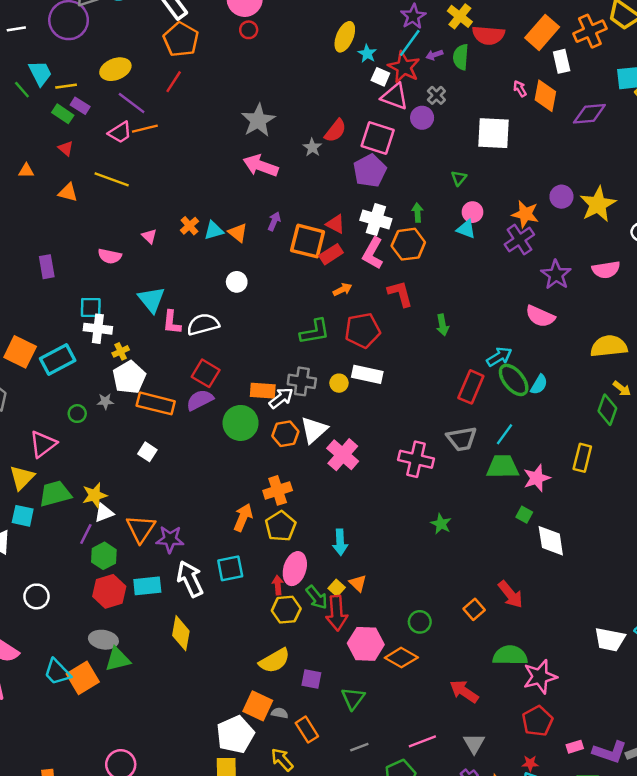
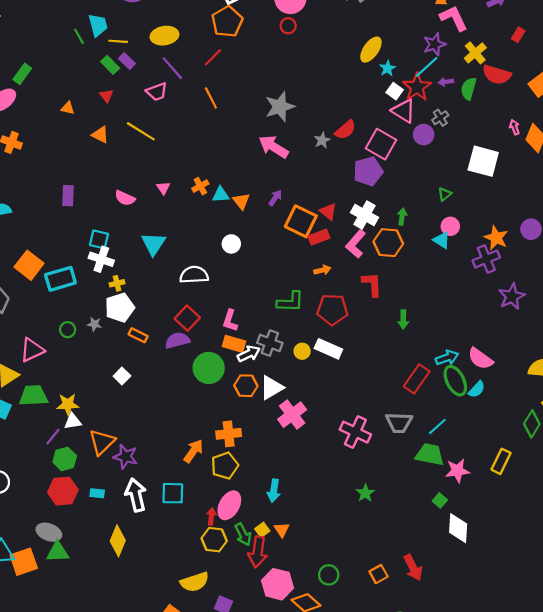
orange line: (145, 129) -> (211, 98), moved, turned 65
pink semicircle: (540, 316) -> (480, 359), moved
pink L-shape: (172, 322) -> (230, 321), moved
orange rectangle: (156, 403) -> (138, 335), size x0.6
cyan rectangle: (147, 586) -> (97, 493), size x0.6

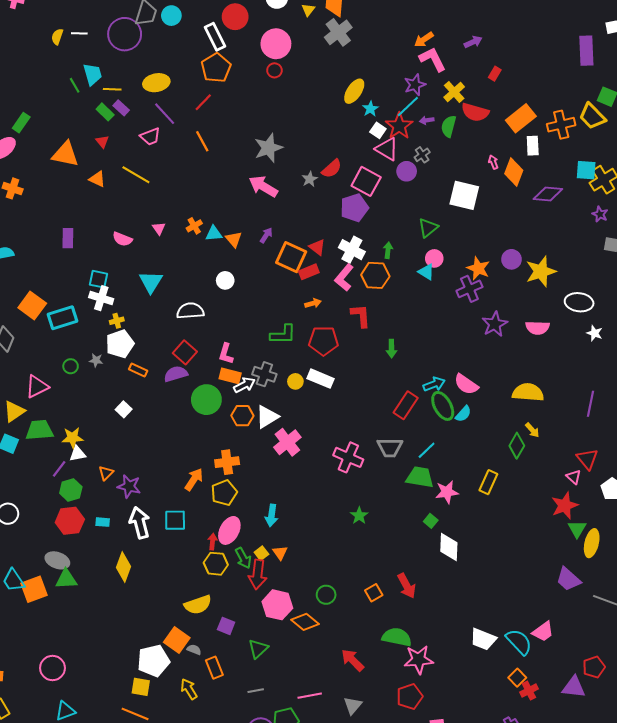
orange triangle: (68, 108) -> (65, 154), size x2.0
green triangle: (445, 194) -> (428, 228), size x1.5
orange triangle: (102, 442) -> (106, 473), size x0.6

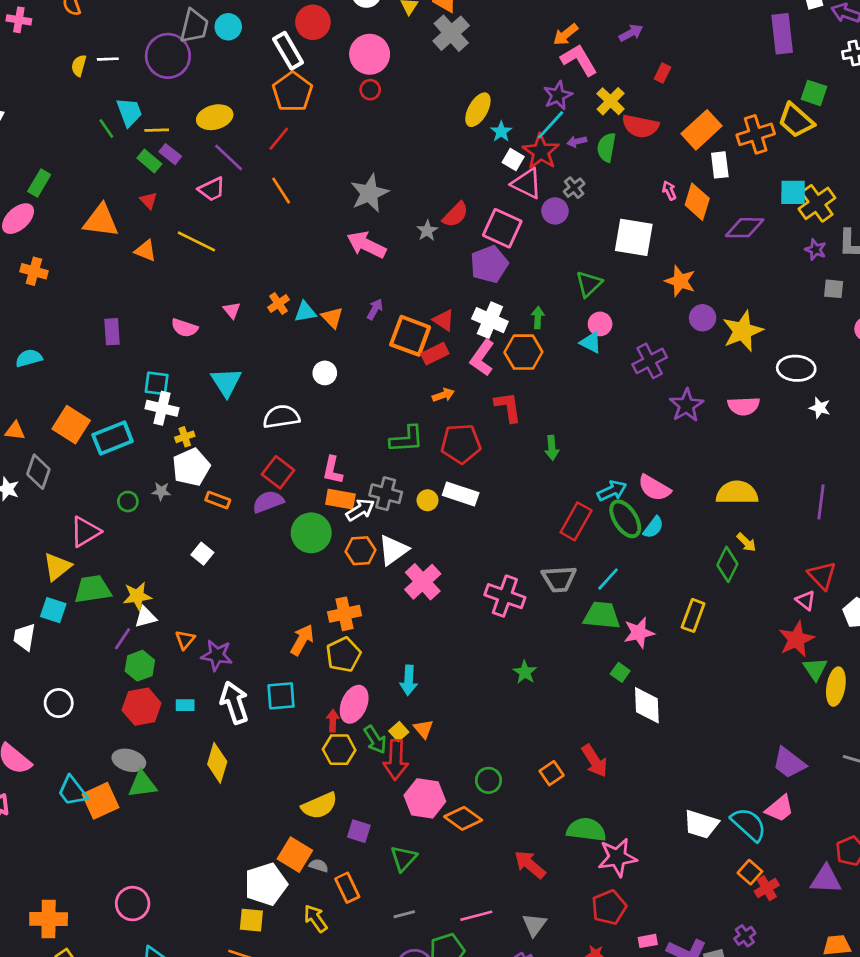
orange star: (478, 268) -> (680, 281), moved
purple trapezoid: (568, 579) -> (789, 763), moved

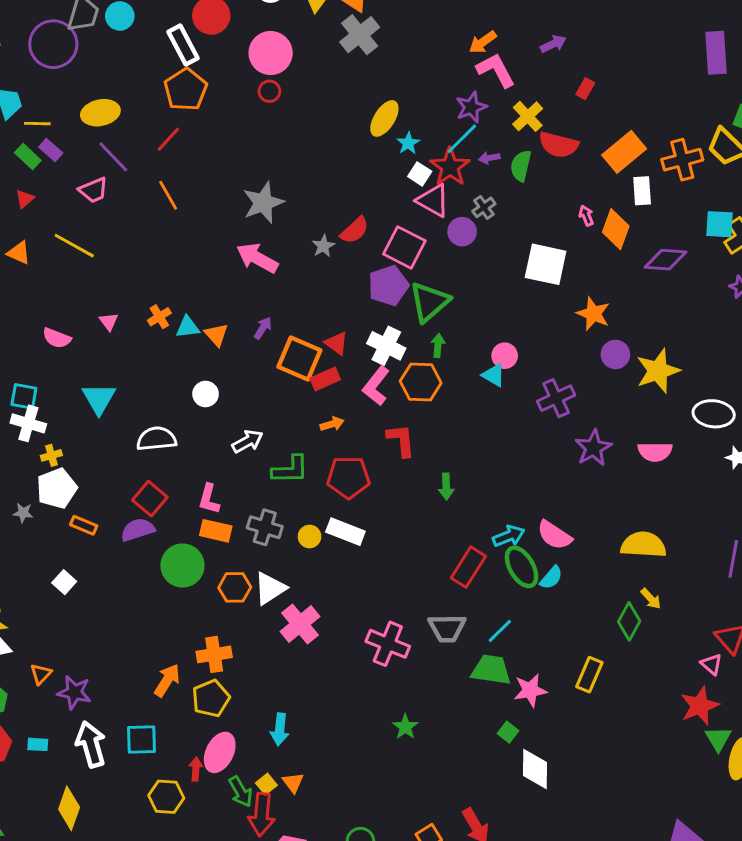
red triangle: (148, 200) -> (25, 199), turned 30
green triangle: (589, 284) -> (429, 302), moved, size x1.4
white arrow: (360, 510) -> (248, 441), moved
yellow hexagon: (339, 750) -> (166, 797), moved

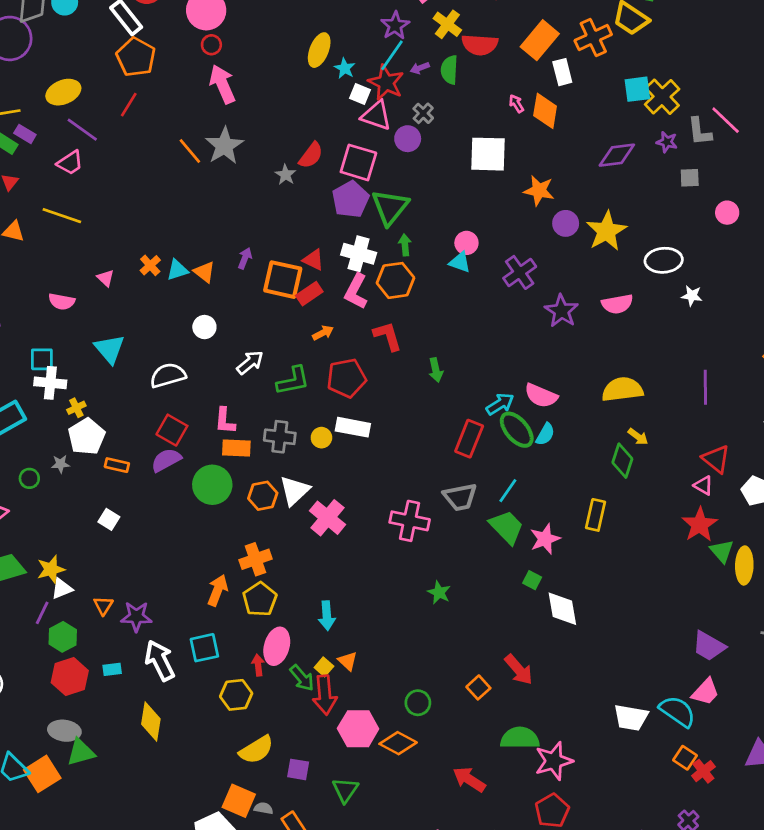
orange line: (168, 195) -> (190, 151), moved
pink arrow: (257, 258) -> (222, 84), moved, turned 48
purple diamond: (666, 260) -> (617, 155), moved
green trapezoid: (491, 670) -> (507, 527), turned 48

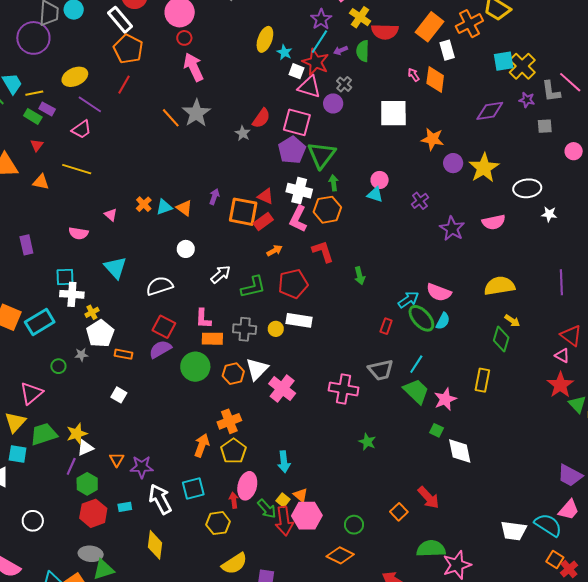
purple cross: (520, 272) -> (420, 201), size x0.7
red rectangle: (469, 439) -> (386, 326), size x0.6
pink hexagon: (358, 729) -> (307, 516), moved

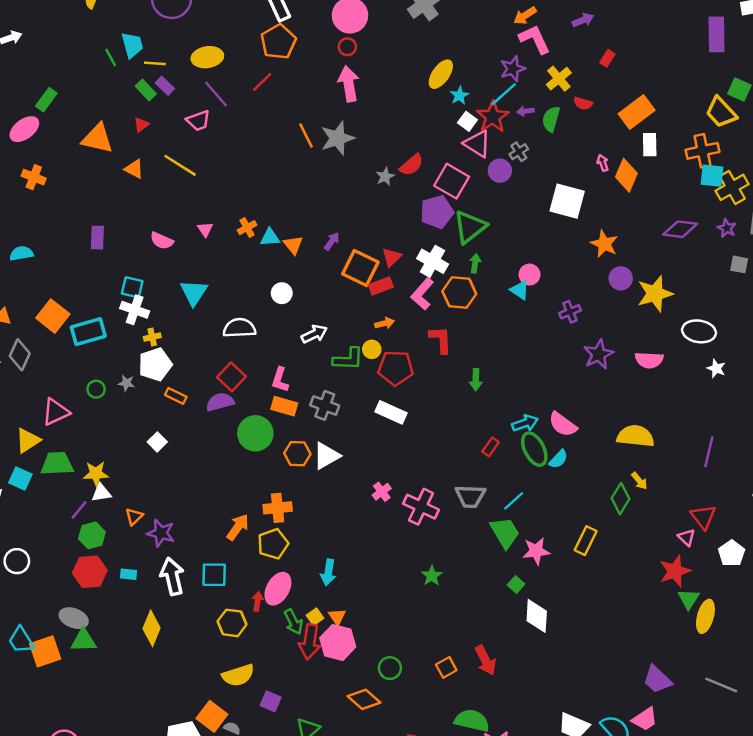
orange cross: (469, 24) -> (703, 151), moved
red semicircle: (385, 32) -> (583, 103), size x0.6
red triangle: (266, 196) -> (392, 257), turned 36
yellow circle: (276, 329) -> (372, 349), moved
pink cross: (282, 389) -> (382, 492), moved, size x0.6

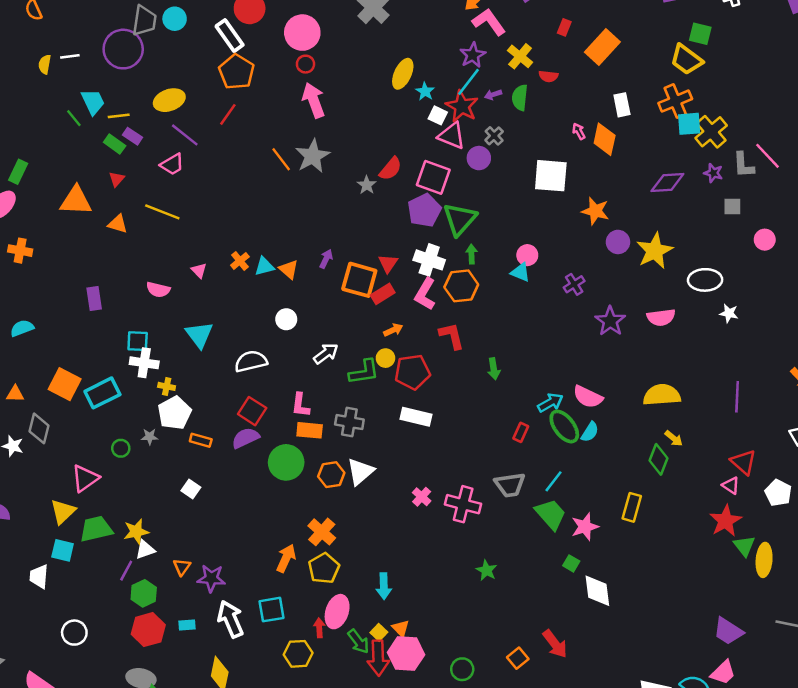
orange rectangle: (637, 112) -> (602, 47), moved
yellow cross: (152, 337) -> (167, 386), turned 35
orange cross: (278, 508) -> (322, 532), turned -32

